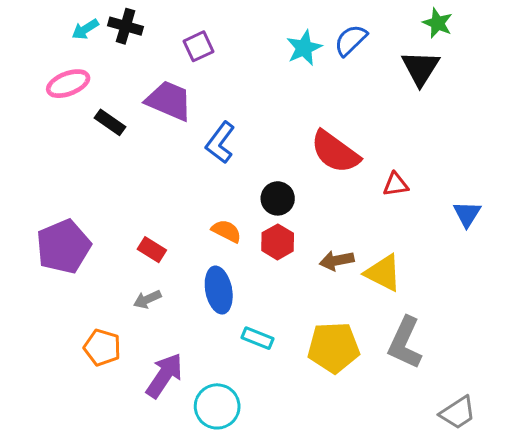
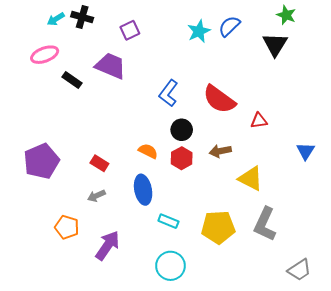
blue L-shape: (220, 143) -> (168, 93), moved
blue triangle: (467, 214) -> (305, 151), moved
brown arrow: (337, 261) -> (220, 151), moved
cyan circle: (217, 406) -> (170, 266), moved

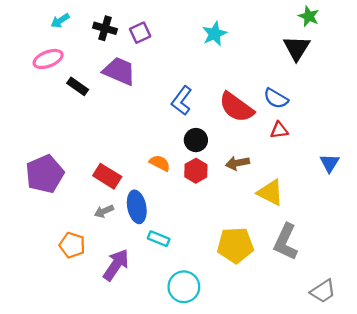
black cross: (82, 17) -> (105, 28), moved
blue semicircle: (229, 26) -> (276, 98), moved, turned -105
red rectangle: (99, 163) -> (107, 176), size x1.4
blue ellipse: (143, 190) -> (137, 207), moved
cyan rectangle: (168, 221) -> (159, 239), moved

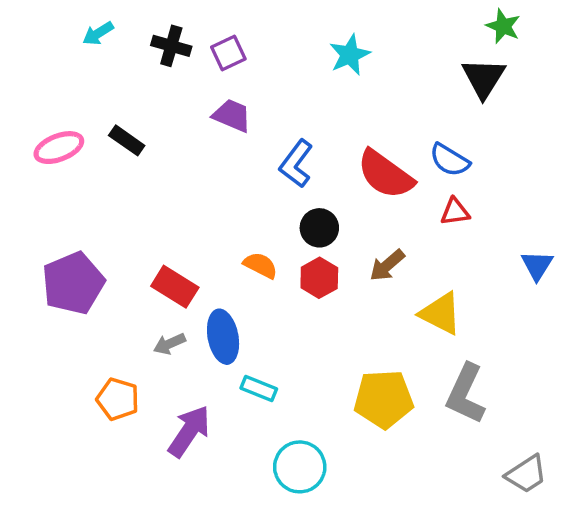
pink ellipse: (48, 59) -> (59, 148), moved
purple trapezoid: (119, 71) -> (232, 115), moved, size x0.7
brown arrow: (238, 163) -> (387, 265), turned -30

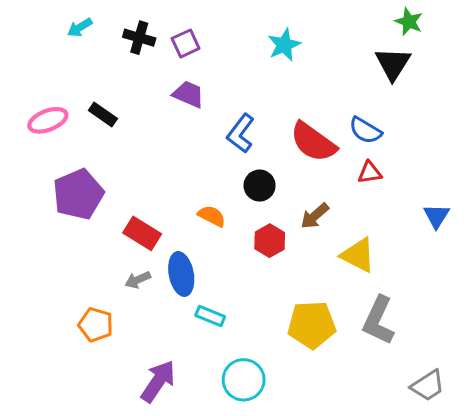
red hexagon: (319, 278) -> (270, 241), moved
purple pentagon: (73, 283) -> (78, 194), moved
purple arrow: (189, 431) -> (158, 381), moved

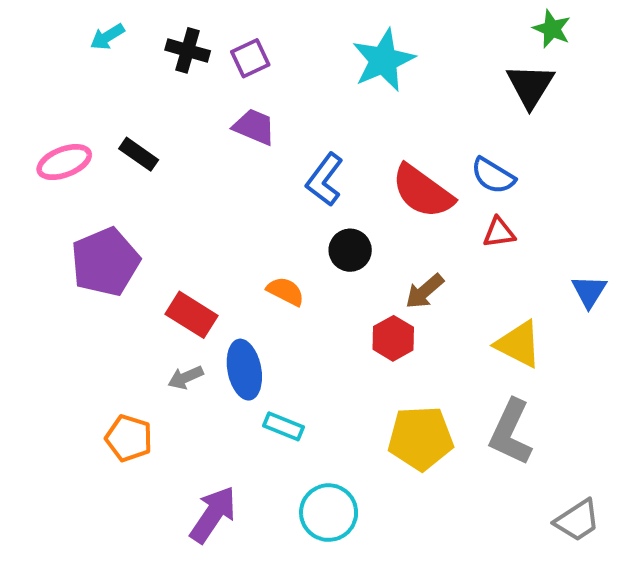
cyan star: (284, 45) -> (383, 60), size x1.4
red hexagon: (270, 241) -> (393, 338), moved
yellow triangle: (358, 255) -> (519, 344), moved

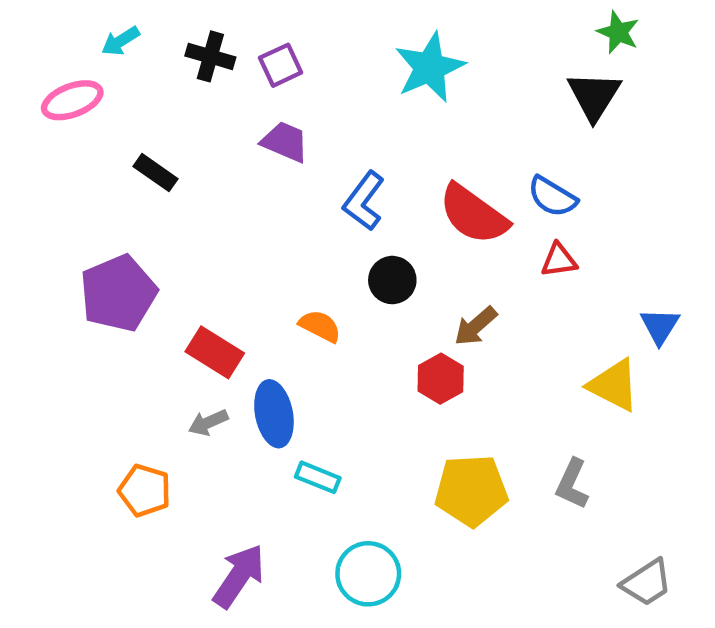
pink ellipse: (64, 162) -> (72, 100), moved
yellow triangle: (519, 344) -> (614, 385), moved
gray L-shape: (511, 432) -> (572, 484), size x0.7

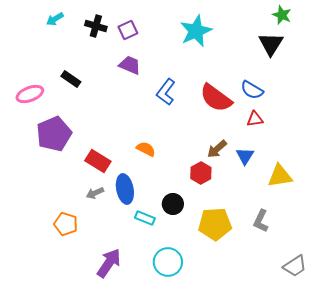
pink ellipse: (72, 100) -> (30, 94), moved
black circle: (392, 280) -> (173, 204), moved
blue triangle: (660, 326) -> (245, 156), moved
yellow triangle: (614, 385) -> (280, 176), turned -36

